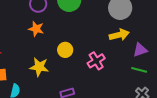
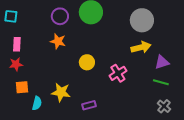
yellow star: (39, 67) -> (61, 92), moved

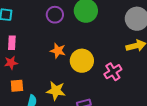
orange star: (58, 41) -> (58, 51), moved
yellow circle: (87, 62) -> (82, 61), size x1.5

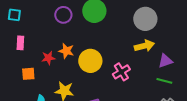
red star: (11, 63) -> (48, 58), moved
orange square: (17, 86) -> (28, 74), moved

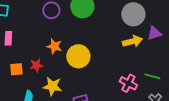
red star: (48, 58) -> (36, 65), moved
purple triangle: (165, 61) -> (154, 33), moved
pink cross: (121, 72) -> (128, 83), moved, turned -30

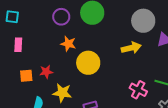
yellow arrow: (132, 41) -> (131, 48), moved
orange star: (54, 46) -> (68, 44), moved

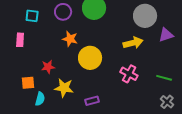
cyan square: (12, 17) -> (32, 16), moved
orange square: (26, 76) -> (28, 83), moved
pink cross: (138, 90) -> (129, 74), moved

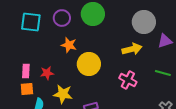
cyan square: (32, 16) -> (31, 22), size x1.5
pink rectangle: (20, 40) -> (26, 71), moved
green line: (164, 78) -> (163, 73), moved

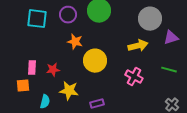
orange square: (27, 89) -> (23, 86), moved

